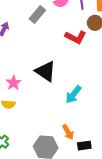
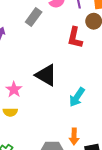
red L-shape: (76, 37) -> (75, 38), turned 80
orange arrow: (68, 132) -> (74, 136), turned 35

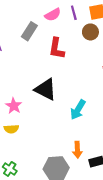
red L-shape: (75, 38) -> (57, 48), moved

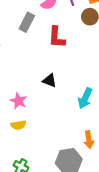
black triangle: (46, 89) -> (50, 81), size x0.6

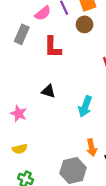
yellow semicircle: (18, 125) -> (20, 149), moved

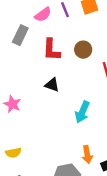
brown circle: (85, 24) -> (83, 50), moved
black triangle: (48, 91) -> (52, 85), moved
pink star: (19, 114) -> (12, 104), moved

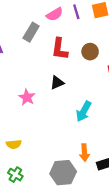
black triangle: (52, 85) -> (57, 83), turned -48
pink star: (12, 104) -> (27, 97), moved

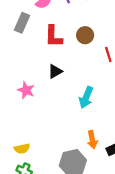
yellow semicircle: (14, 144) -> (22, 149), moved

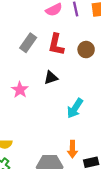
gray rectangle: (22, 23) -> (28, 43), moved

